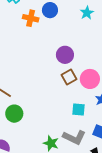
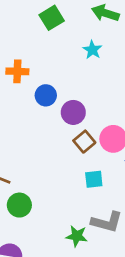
blue circle: (50, 10) -> (46, 95), moved
cyan square: (79, 109) -> (94, 179), moved

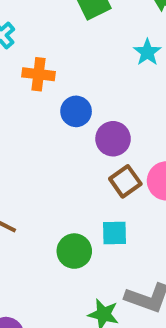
cyan square: (94, 179) -> (115, 233), moved
green circle: (19, 205) -> (74, 251), moved

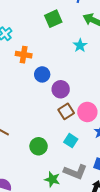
cyan square: (115, 233) -> (71, 141), moved, turned 32

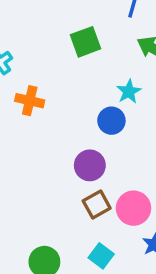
blue circle: (42, 74) -> (111, 121), moved

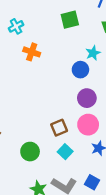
purple circle: (90, 165) -> (87, 98), moved
brown square: (97, 204) -> (59, 128), moved

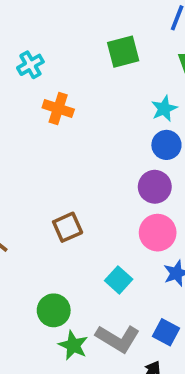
blue circle: (80, 70) -> (166, 145), moved
brown square: (59, 128) -> (68, 227), moved
green circle: (30, 152) -> (54, 310), moved

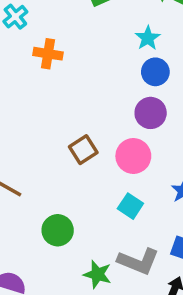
brown square: (68, 227) -> (83, 150), moved
pink circle: (158, 233) -> (133, 156), moved
green circle: (54, 310) -> (58, 230), moved

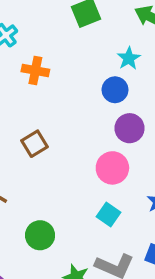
blue circle: (155, 72) -> (115, 90), moved
brown square: (83, 150) -> (34, 144), moved

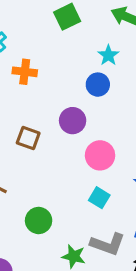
purple circle: (130, 128) -> (73, 121), moved
brown square: (34, 144) -> (28, 138), turned -35

